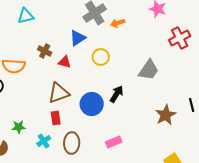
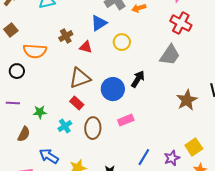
red cross: (180, 38) -> (181, 23), moved, turned -35
brown cross: (45, 51) -> (66, 36), turned 32
red rectangle: (56, 118) -> (77, 103), turned -40
pink rectangle: (114, 142) -> (126, 120), moved

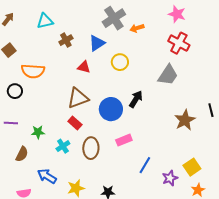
brown cross: (66, 36) -> (66, 40), moved
blue line: (144, 157) -> (145, 165), moved

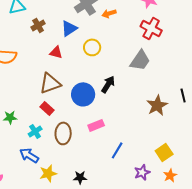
blue arrow: (47, 176) -> (29, 155), moved
purple star: (170, 178) -> (142, 172), moved

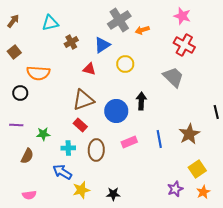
gray trapezoid: (140, 60) -> (173, 77), turned -80
black arrow: (108, 84) -> (141, 101), turned -30
brown star: (157, 105) -> (189, 134), moved
cyan cross: (35, 131) -> (68, 148), turned 32
blue line: (117, 150) -> (159, 139), moved, turned -42

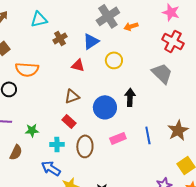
brown triangle: (83, 100) -> (72, 96), size x0.7

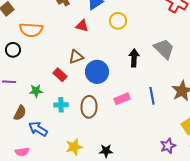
gray trapezoid: (162, 73) -> (164, 49), moved
blue circle: (105, 107) -> (97, 72), moved
red rectangle: (69, 121) -> (60, 75), moved
blue arrow: (51, 168) -> (38, 129), moved

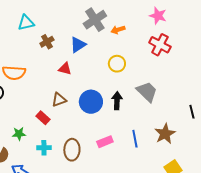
yellow circle: (118, 21) -> (117, 64), moved
blue circle: (97, 72) -> (91, 102), moved

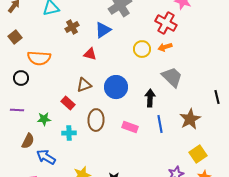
orange arrow: (118, 30) -> (165, 47), moved
red cross: (160, 45) -> (166, 23), moved
black arrow: (117, 101) -> (150, 98), moved
pink rectangle: (105, 142) -> (130, 127), turned 42
brown ellipse: (72, 150) -> (96, 120), moved

